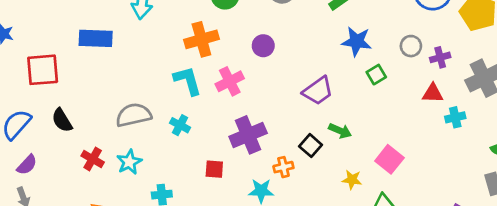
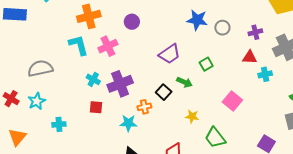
gray circle: (411, 46) -> (222, 28), moved
green square: (376, 75) -> (206, 64), moved
cyan cross: (180, 125) -> (93, 79), moved
pink square: (389, 159) -> (232, 101), moved

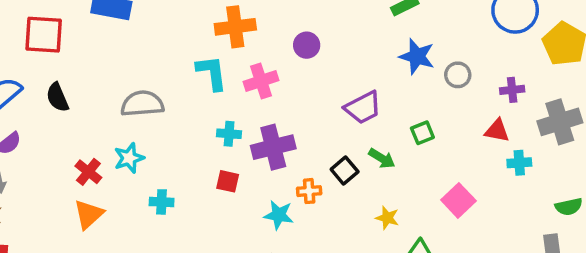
cyan cross: (93, 79) -> (229, 134), turned -32
red cross: (11, 99) -> (88, 172), moved

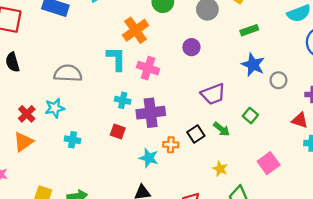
orange cross: (235, 27) -> (136, 30), turned -35
purple circle: (307, 45) -> (191, 47), moved
pink cross: (261, 81) -> (148, 68), turned 30
green square: (422, 133) -> (250, 116), turned -35

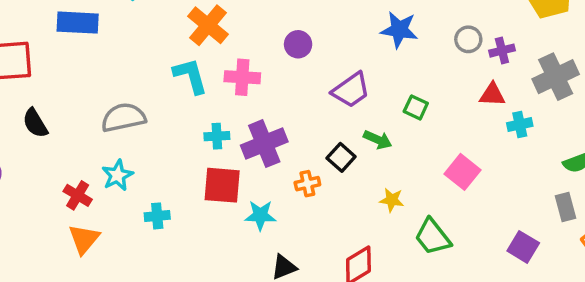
purple circle: (191, 47) -> (298, 44), moved
gray circle: (278, 80) -> (468, 39), moved
red square: (118, 132) -> (222, 185), size x1.6
cyan star: (149, 158) -> (260, 215), moved

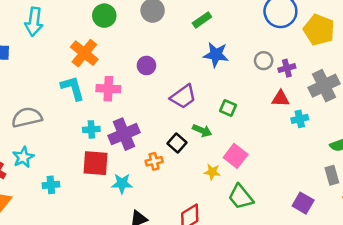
pink square: (462, 172) -> (236, 156), moved

